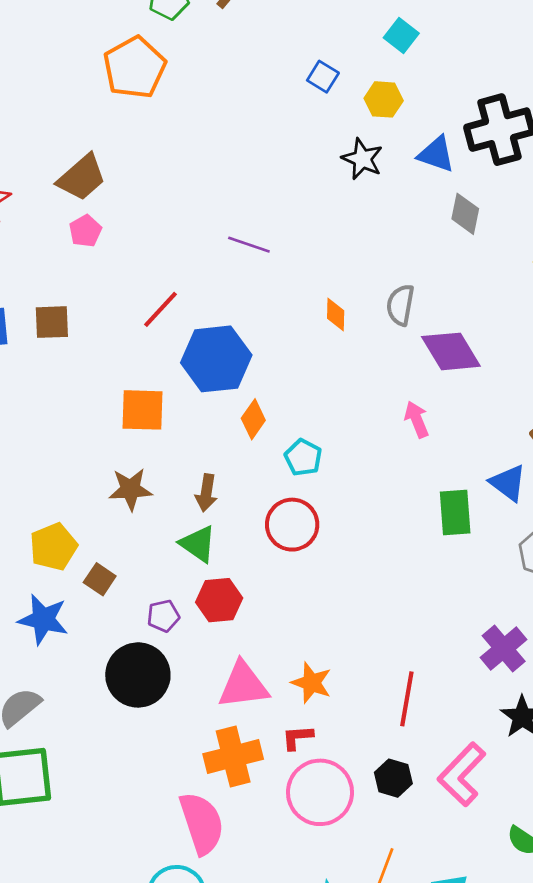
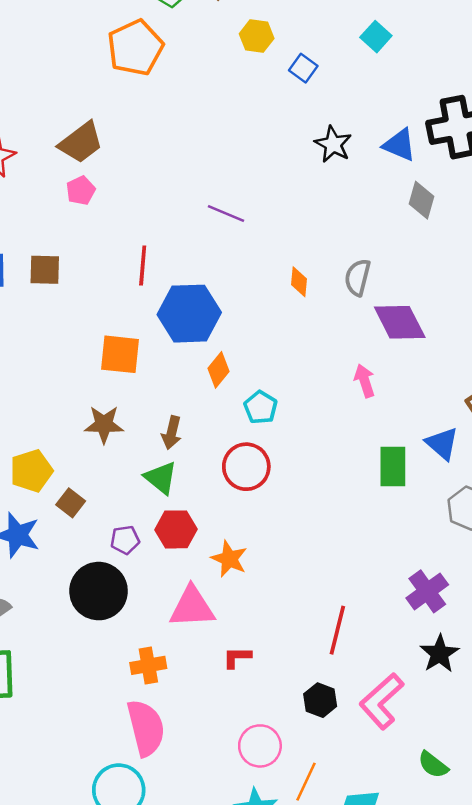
yellow hexagon: (384, 99) -> (257, 36), moved
red line: (160, 309) -> (143, 266), turned -42
orange star: (312, 683) -> (229, 559), moved
orange cross: (233, 756) -> (148, 665), moved, size x0.7
pink circle: (320, 792) -> (260, 746), moved, size x0.7

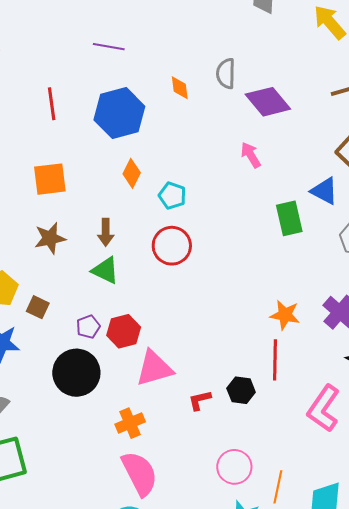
blue hexagon: (189, 314) -> (119, 113), moved
red hexagon: (176, 529) -> (124, 331), moved
orange star: (229, 559) -> (285, 315), moved
black hexagon: (320, 700) -> (241, 390), moved

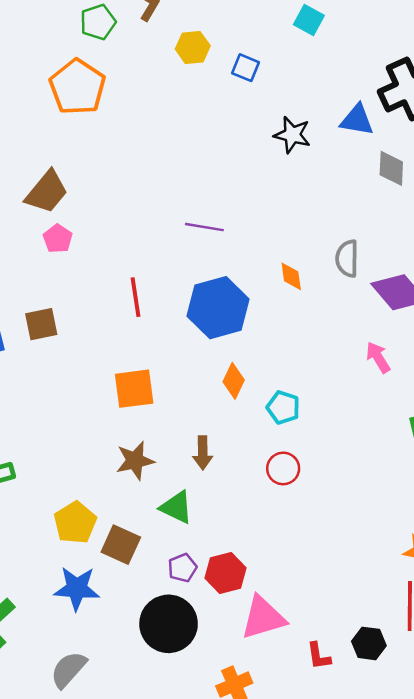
red circle: (172, 246) -> (283, 468), size x0.7
green triangle: (105, 270) -> (176, 507), moved
brown square: (38, 307) -> (121, 545), size x1.4
red L-shape: (200, 400) -> (319, 656), turned -85

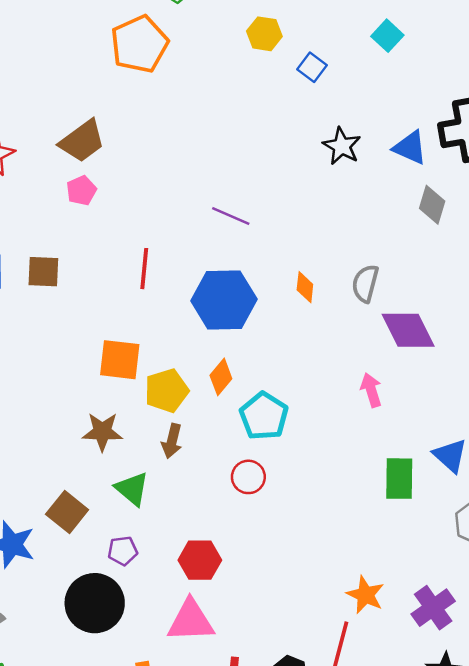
cyan pentagon: (283, 407) -> (264, 416), size x1.4
yellow pentagon: (75, 523) -> (167, 391), moved
red hexagon: (226, 573) -> (200, 560), moved

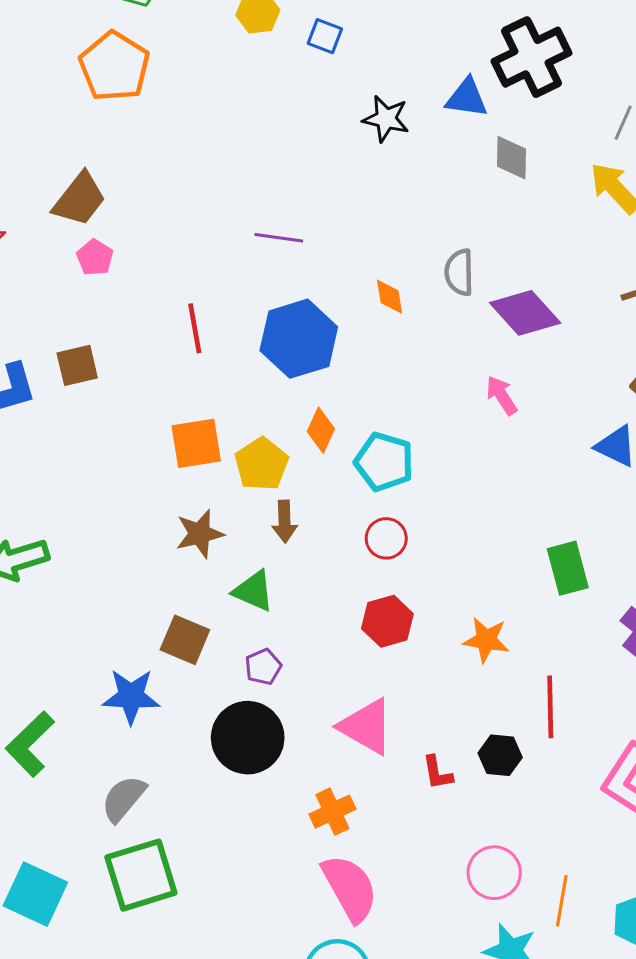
green rectangle: (399, 479) -> (568, 568), moved
red hexagon: (200, 560) -> (387, 621), moved
orange star: (365, 595) -> (486, 640), moved
pink triangle: (191, 621) -> (366, 726), turned 48

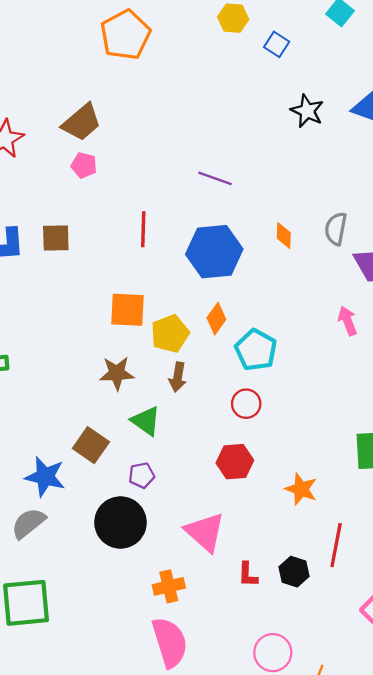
pink pentagon: (95, 257) -> (84, 165), turned -30
gray semicircle: (124, 799) -> (28, 523), moved

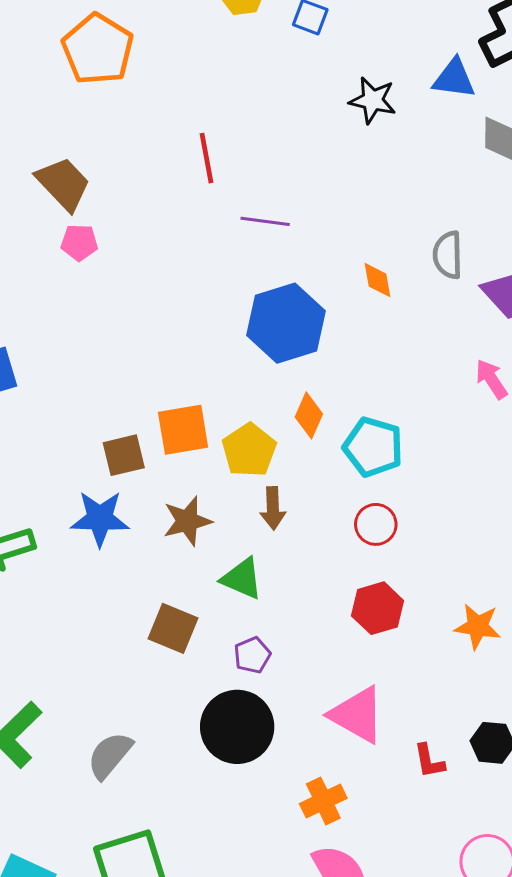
brown trapezoid: (82, 122) -> (63, 184), turned -81
red line: (143, 229) -> (207, 158), moved
brown square: (56, 238) -> (124, 455), moved
blue star: (45, 477) -> (100, 519), moved

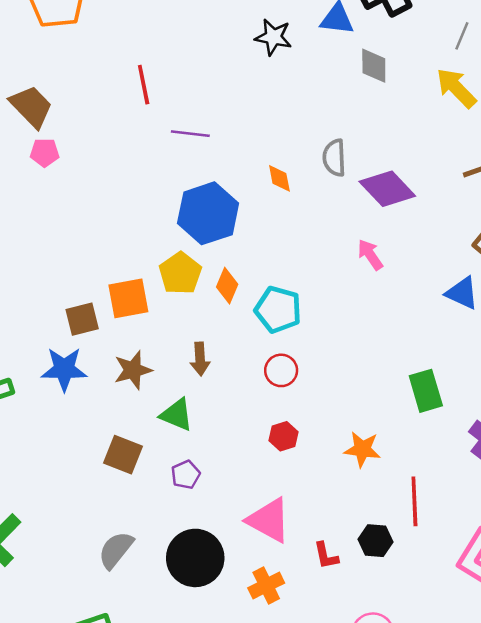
yellow pentagon: (249, 450) -> (180, 273), moved
red hexagon: (378, 608) -> (284, 436), size x0.7
black circle: (237, 727) -> (195, 558), moved
gray semicircle: (110, 755) -> (116, 550), moved
orange cross: (323, 801) -> (266, 585), moved

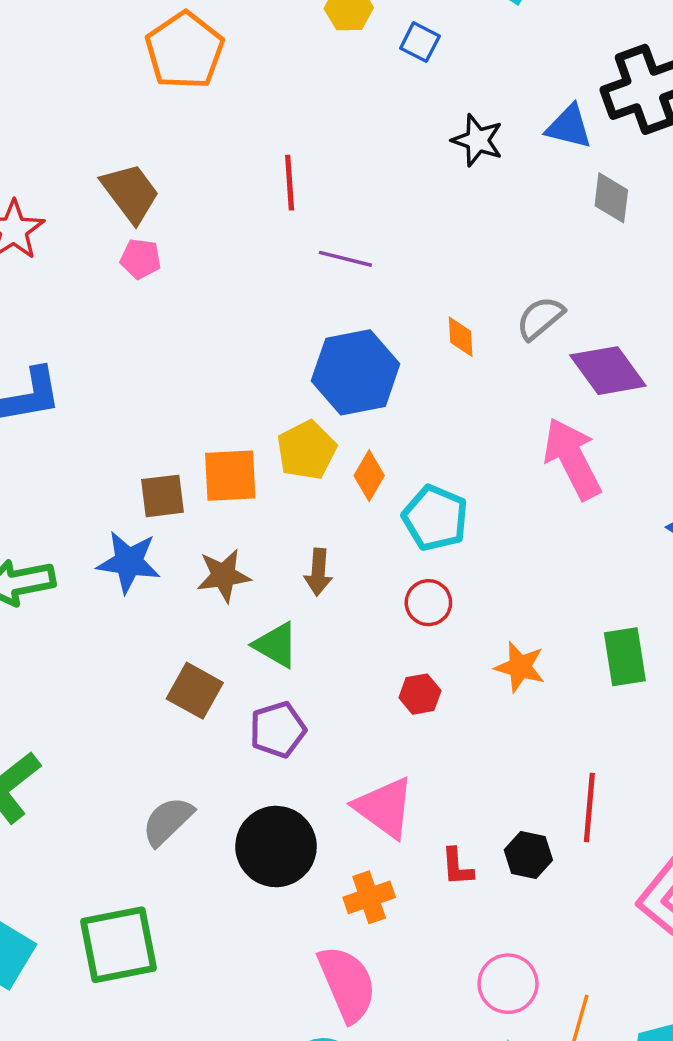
gray semicircle: (334, 158) -> (540, 318), turned 45
pink arrow: (370, 255) -> (572, 459), size x1.8
orange star: (362, 449) -> (520, 667), moved
purple pentagon: (186, 475) -> (278, 730), size x1.4

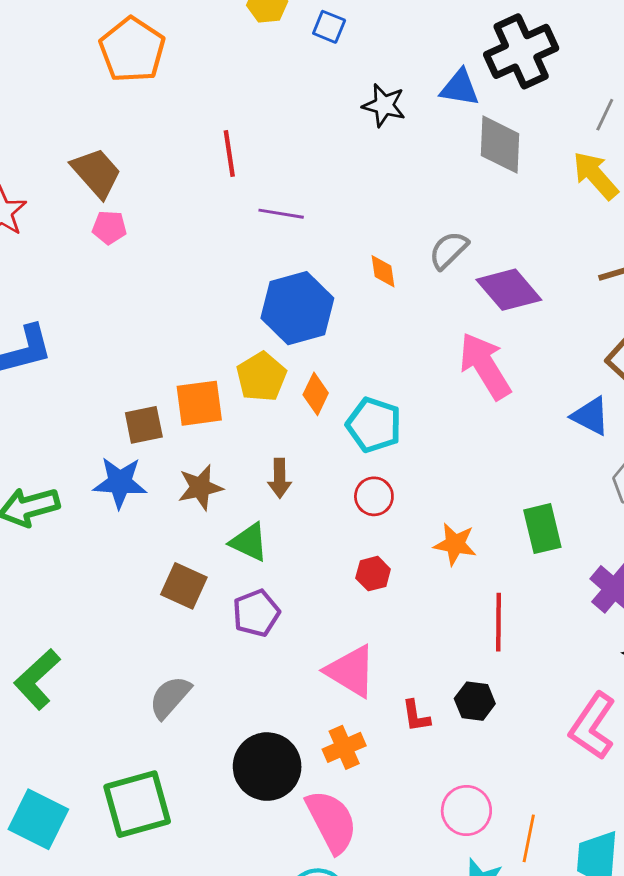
gray diamond: (611, 198) -> (500, 145), size x1.4
red line: (589, 808) -> (498, 622), moved
black circle: (276, 847) -> (267, 767), moved

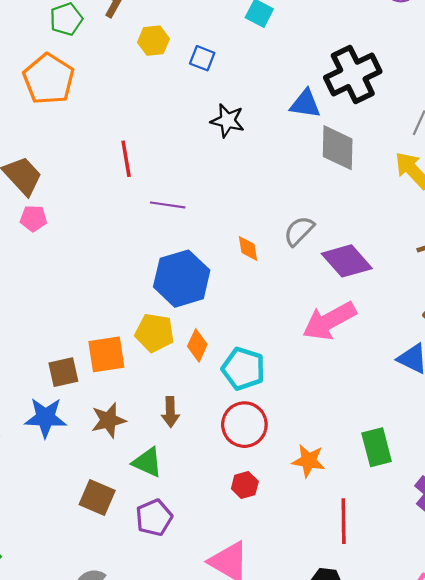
black star: (384, 105) -> (227, 121), moved
pink arrow: (485, 366) -> (329, 321), turned -86
yellow pentagon: (261, 377) -> (155, 333), turned -30
red circle: (374, 496) -> (244, 425), size x1.5

